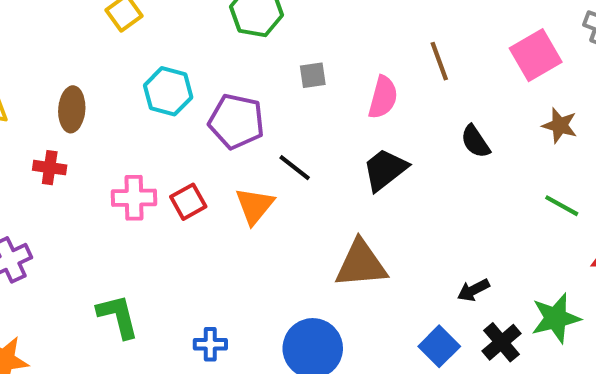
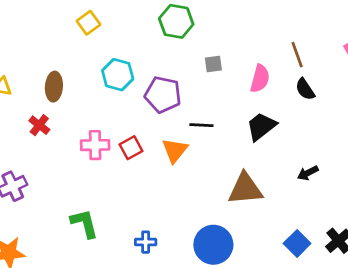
black semicircle: (475, 141) -> (305, 89), moved
red cross: (50, 168) -> (39, 125), turned 30
black line: (295, 168) -> (201, 125), turned -35
black arrow: (473, 290) -> (308, 173), moved

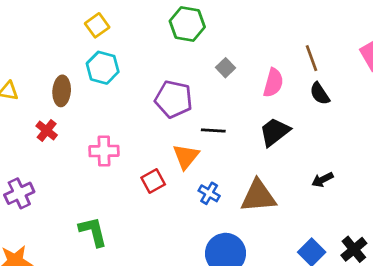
gray square: (213, 64) -> (226, 68), turned -36
cyan hexagon: (118, 75) -> (103, 68), moved
red square: (131, 148) -> (153, 181), moved
blue cross: (146, 242) -> (209, 193), moved, turned 30

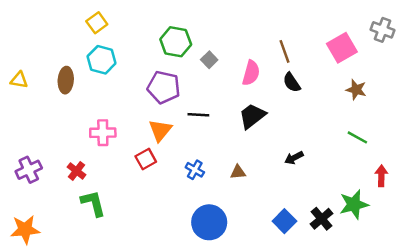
green hexagon: (187, 24) -> (176, 42), moved
red cross: (47, 131) -> (76, 171), moved
orange triangle: (186, 156) -> (160, 130), moved
brown triangle: (258, 196) -> (238, 172), size x0.5

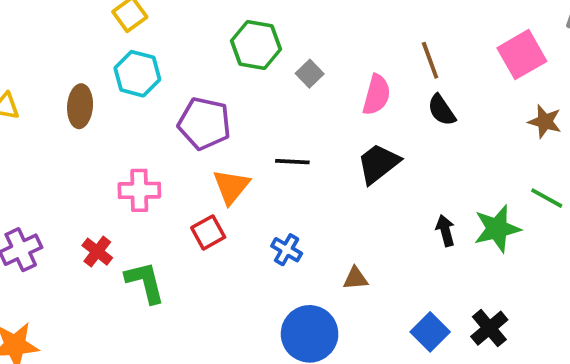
purple pentagon: (164, 87) -> (204, 123), moved
black arrow: (294, 158) -> (445, 231), turned 102
brown triangle: (238, 172) -> (355, 278), moved
green L-shape: (93, 203) -> (145, 282), moved
green star: (354, 204) -> (497, 229), moved

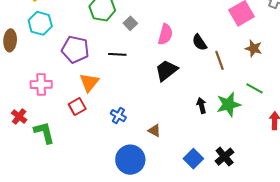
brown line: (430, 60) -> (220, 60), moved
black line: (292, 162) -> (117, 54), moved
brown triangle: (355, 278) -> (154, 131), turned 32

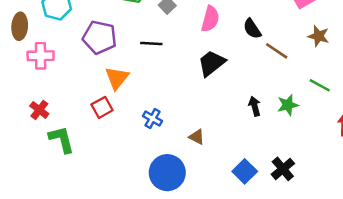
brown line: (220, 60) -> (277, 51), turned -36
pink cross: (41, 84) -> (41, 56), moved
green star: (229, 104) -> (288, 105), size x0.7
red cross: (19, 117) -> (39, 110), moved

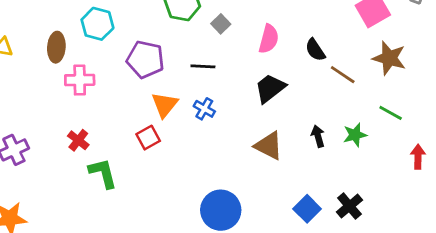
brown star: (319, 36) -> (389, 58), size x1.4
blue cross: (152, 119) -> (204, 109), moved
brown triangle: (197, 137) -> (269, 146), moved, size x1.6

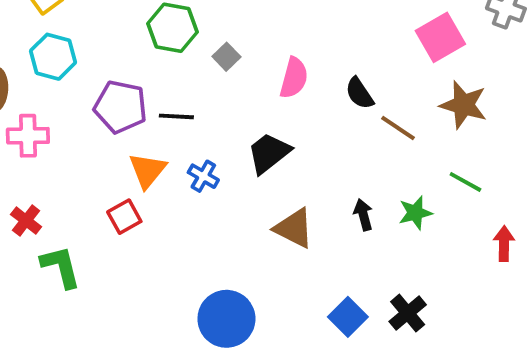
black line: (203, 66) -> (176, 116), moved
black trapezoid: (270, 88) -> (269, 153), moved

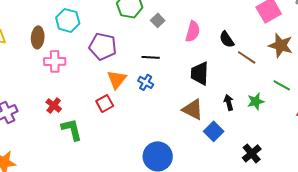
black line: (176, 116) -> (151, 57), moved
black trapezoid: (269, 153) -> (200, 73), moved, turned -50
blue square: (348, 317) -> (214, 131), moved

